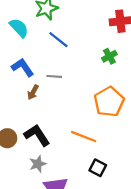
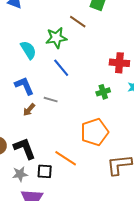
black square: (98, 168) -> (45, 171), moved, turned -35

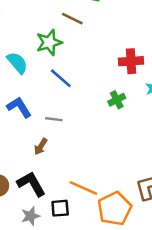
brown arrow: (29, 110) -> (41, 147), moved
orange pentagon: (95, 132) -> (115, 209), moved

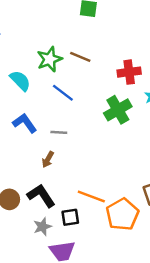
brown line: (72, 19) -> (80, 57), moved
green cross: (117, 100) -> (118, 110), size x1.6

